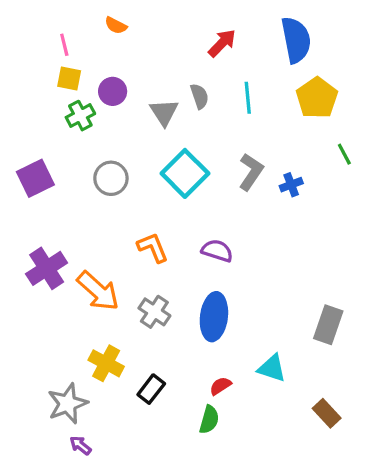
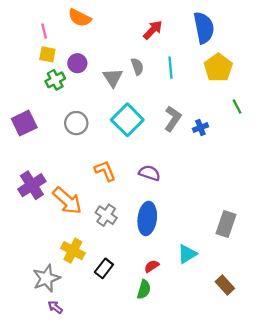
orange semicircle: (116, 25) -> (80, 18), size x1.5
cyan triangle: (272, 368) -> (187, 254), turned -50

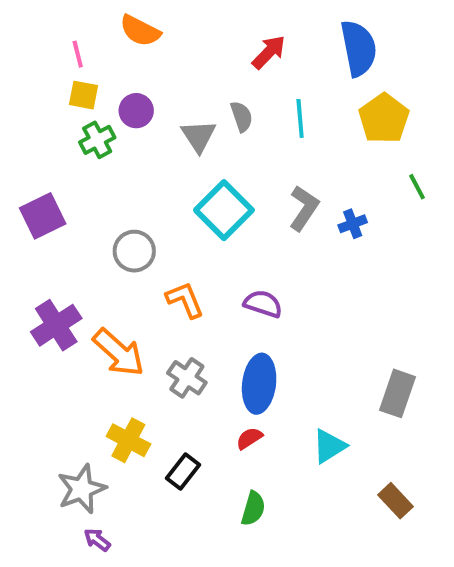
gray circle: (76, 123) -> (134, 251), moved
red semicircle: (152, 266) -> (249, 438), moved

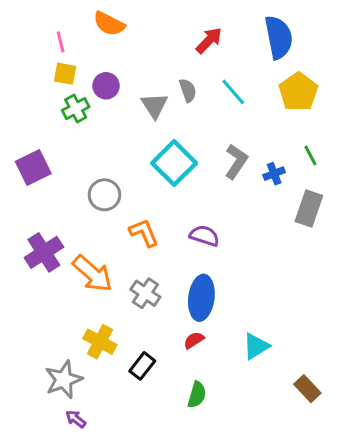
cyan line: (300, 118) -> (233, 92), turned -36
green line: (417, 187) -> (310, 155), moved
gray rectangle: (398, 393) -> (309, 208), moved

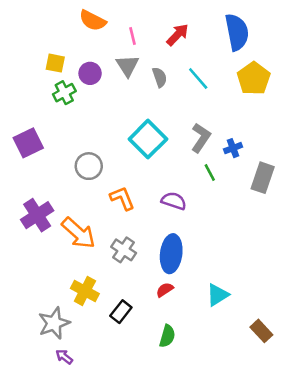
pink line: (61, 42) -> (133, 36), moved
gray triangle: (154, 105) -> (127, 66), moved
green line: (310, 155) -> (210, 173), moved

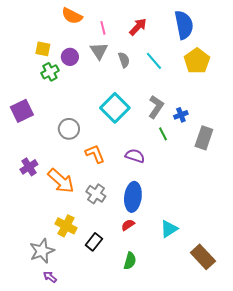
purple cross: (37, 215) -> (29, 167), size x0.7
brown rectangle: (261, 331) -> (203, 257), size x1.4

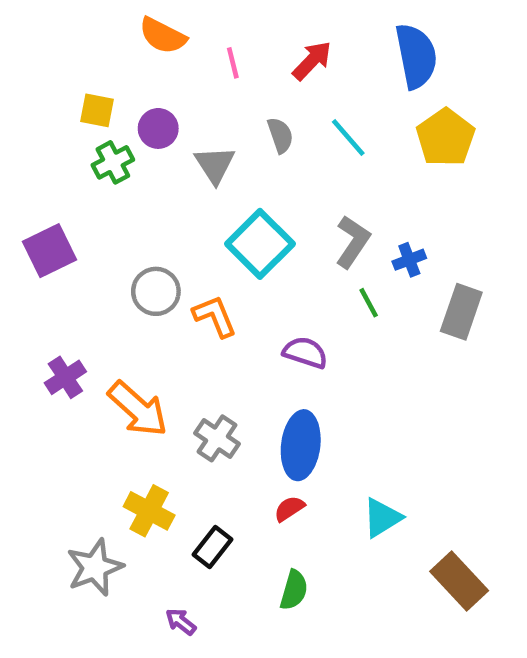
gray triangle: (99, 51) -> (215, 165), moved
orange L-shape: (95, 154) -> (215, 316), moved
purple arrow: (50, 277) -> (181, 622), moved

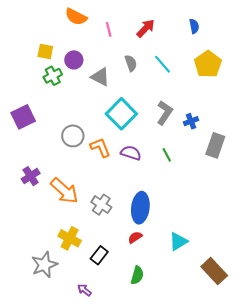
blue semicircle: (416, 56) -> (194, 26), size x0.5
gray triangle: (215, 165) -> (100, 77), turned -30
green line: (369, 303) -> (167, 155), moved
purple semicircle: (305, 352) -> (131, 153), moved

